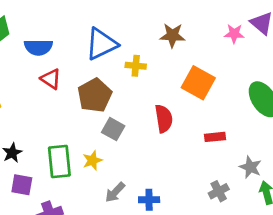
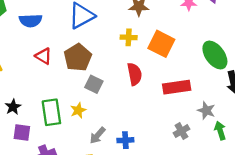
yellow cross: (136, 66) -> (129, 37), moved
red triangle: (51, 79) -> (43, 56), moved
red rectangle: (215, 137) -> (177, 87), size x1.6

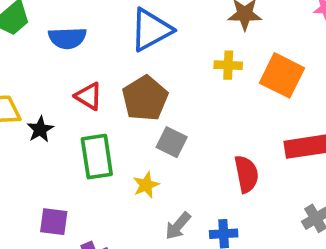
red semicircle: (135, 74) -> (246, 174), moved
black star: (13, 107) -> (40, 129), moved
green rectangle: (51, 112) -> (97, 157), moved

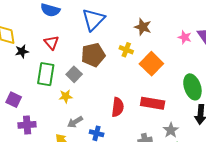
blue triangle: (151, 30) -> (93, 20), turned -35
brown pentagon: (145, 98) -> (93, 55), moved
gray square: (172, 142) -> (74, 74), moved

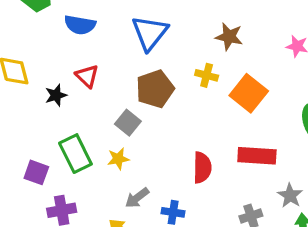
black star: (22, 51) -> (56, 95), moved
green rectangle: (46, 74) -> (75, 154), moved, turned -30

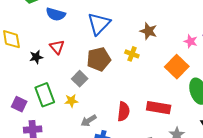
orange square: (249, 93) -> (177, 67), moved
gray arrow: (137, 198) -> (89, 121), moved

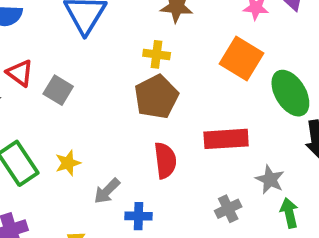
brown pentagon: (99, 59) -> (156, 97), moved
gray square: (80, 79) -> (58, 90), moved

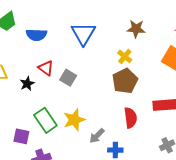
yellow cross: (157, 54) -> (125, 56), turned 32
yellow star: (68, 163) -> (74, 120), size x1.5

